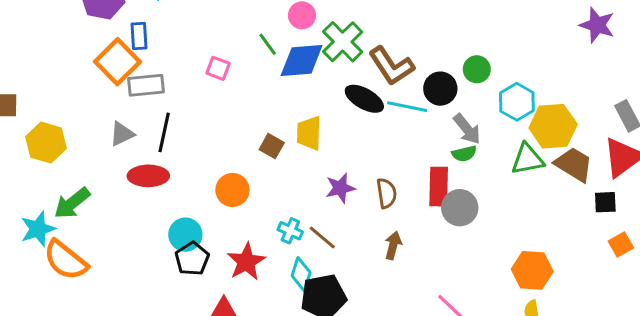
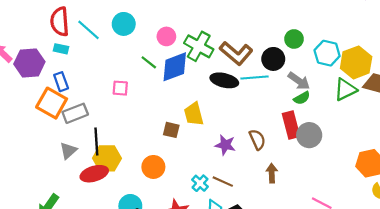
yellow hexagon: (46, 143) -> (107, 158), moved
purple star: (340, 188) -> (225, 145), turned -30
cyan cross: (290, 231) -> (200, 183), turned 35

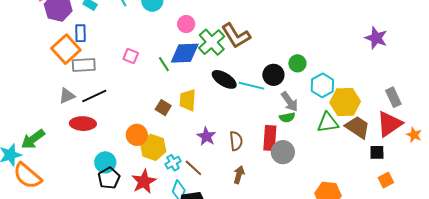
brown L-shape: (236, 53) -> (236, 36), moved
green line: (149, 62) -> (164, 64), moved
black line: (96, 141) -> (94, 96), turned 50
yellow hexagon: (107, 158) -> (153, 147), moved

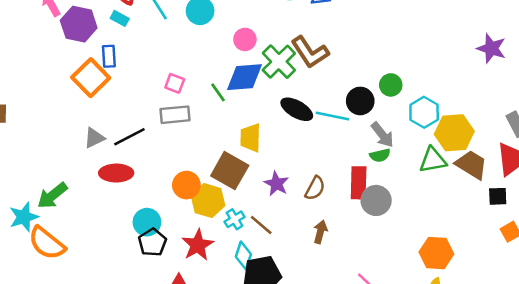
gray rectangle: (84, 65) -> (175, 115), moved
brown square: (163, 108) -> (230, 171), moved, size x1.8
brown semicircle: (236, 141) -> (315, 188), turned 36

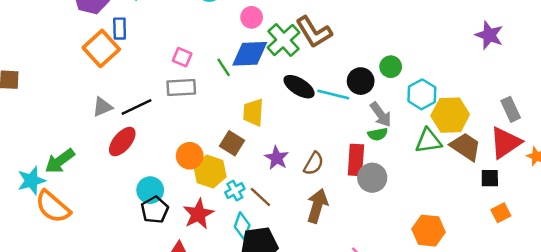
brown square: (230, 171) -> (232, 143), size x0.7
red ellipse: (116, 173) -> (122, 142), turned -52
brown arrow: (320, 232) -> (317, 206), size x1.5

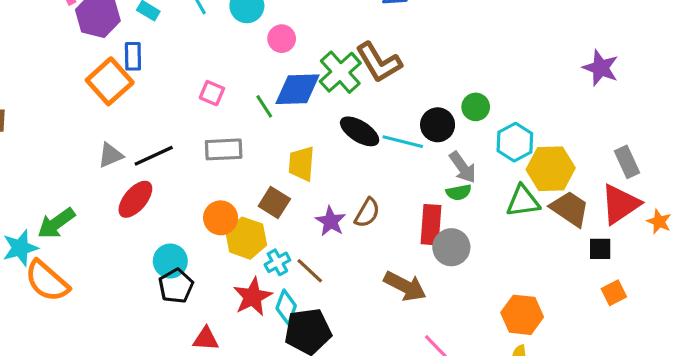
pink circle: (252, 17) -> (282, 39), moved
gray rectangle: (181, 87) -> (224, 149), moved
brown semicircle: (314, 164) -> (367, 213), moved
brown arrow: (317, 206) -> (405, 286), moved, turned 100
red star: (198, 214) -> (253, 297), moved

